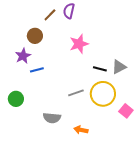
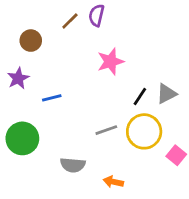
brown circle: (35, 36) -> (31, 41), moved
purple star: (23, 56) -> (18, 78), moved
black line: (100, 69) -> (140, 96), turned -72
green circle: (16, 99) -> (22, 138), size x1.5

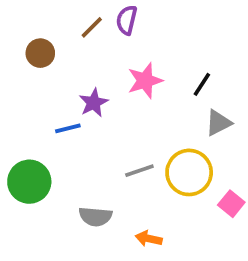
purple star: (18, 78) -> (94, 103), moved
black line: (140, 96) -> (202, 84), moved

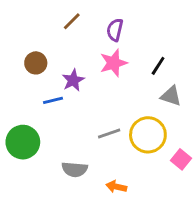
purple semicircle: (127, 20) -> (115, 30), moved
brown circle: (40, 53) -> (36, 63), moved
gray triangle: (218, 123) -> (171, 96), turned 45

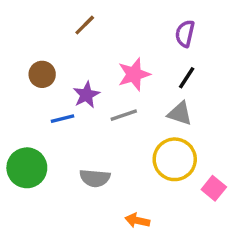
purple semicircle: (115, 30) -> (185, 34), moved
gray triangle: (171, 96) -> (180, 113), moved
gray line: (109, 133) -> (124, 115), moved
gray semicircle: (75, 169) -> (95, 178), moved

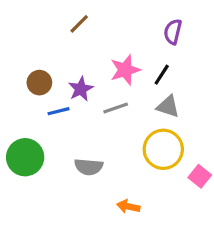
brown circle: (42, 74) -> (39, 83), moved
black line: (187, 78) -> (162, 75), moved

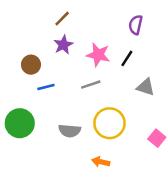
pink star: (125, 70) -> (98, 55), turned 30
purple star: (81, 89) -> (63, 45), moved
gray triangle: (168, 106) -> (146, 87), moved
yellow circle: (163, 149) -> (109, 123), moved

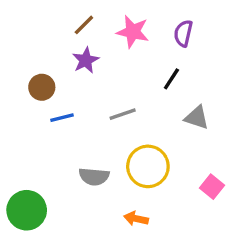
pink star: (98, 55) -> (133, 32), moved
green circle: (20, 123) -> (27, 210), moved

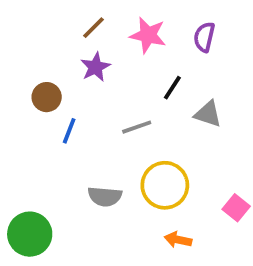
black line: (171, 79) -> (172, 88), moved
blue line: (62, 118) -> (69, 131), turned -55
gray triangle: (197, 118) -> (208, 114), moved
orange arrow: (136, 219) -> (178, 240), moved

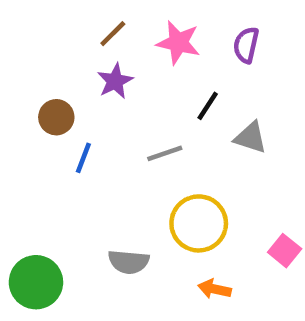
gray semicircle: (105, 197) -> (129, 262), moved

